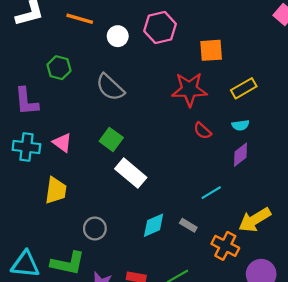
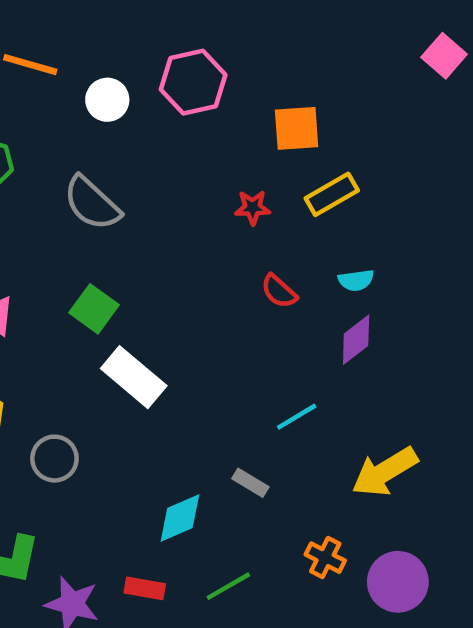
yellow rectangle: (244, 88) -> (332, 194), moved
red star: (189, 89) -> (253, 208), size x0.5
cyan diamond: (154, 225) -> (180, 518), moved
gray circle: (95, 228) -> (54, 459), moved
orange cross: (225, 246) -> (325, 558), moved, size x0.7

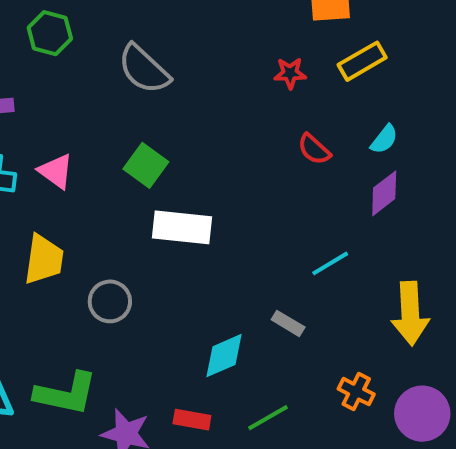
cyan semicircle: (356, 280) -> (384, 139), turned -44
white rectangle: (134, 377) -> (182, 227), turned -34
yellow arrow: (385, 472) -> (410, 313), turned -62

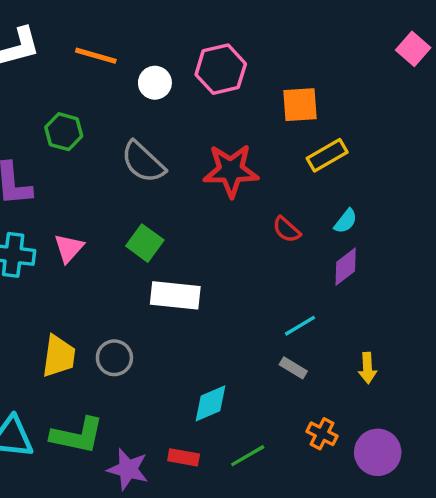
red star: (290, 73) -> (231, 170), moved, size x2.0
pink triangle: (56, 171) -> (69, 248), turned 36
yellow trapezoid: (44, 259) -> (59, 356), moved
yellow arrow: (410, 313) -> (368, 368), size x0.6
gray rectangle: (288, 323) -> (293, 368), moved

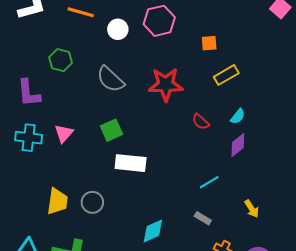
orange square: (300, 105) -> (209, 43), size x0.7
green square: (145, 243) -> (111, 130), turned 30
gray rectangle: (293, 368) -> (203, 218), moved
yellow arrow: (368, 368) -> (252, 209), turned -30

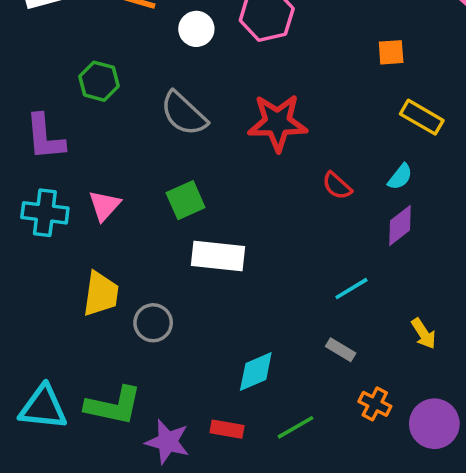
orange square: (209, 43) -> (391, 52), moved
yellow rectangle: (226, 75) -> (422, 117), moved, turned 60
yellow trapezoid: (57, 201) -> (101, 294), moved

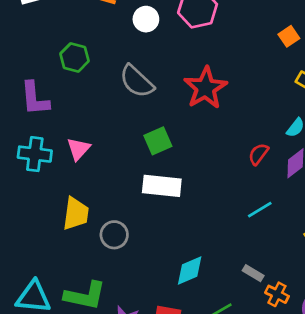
orange square: (391, 52) -> (289, 36), turned -30
red star: (277, 123) -> (205, 88), turned -30
red semicircle: (337, 186) -> (258, 154), moved, turned 85
green square: (186, 200) -> (158, 141), moved
gray rectangle: (341, 350) -> (253, 273), moved

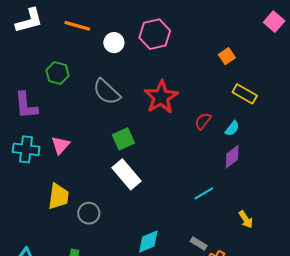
red semicircle: (258, 154) -> (203, 121), moved
white rectangle: (162, 186) -> (126, 174), turned 44

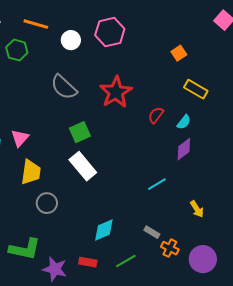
green hexagon: (57, 73) -> (17, 50), moved
yellow trapezoid: (58, 196) -> (31, 172), moved

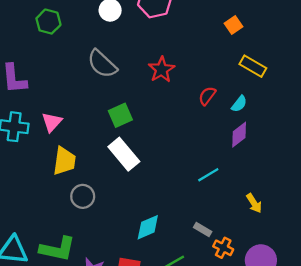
red star: (116, 92) -> (162, 70), size x0.7

